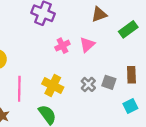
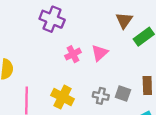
brown triangle: (99, 14) -> (124, 20), moved, turned -35
gray cross: (88, 84) -> (101, 96), turned -32

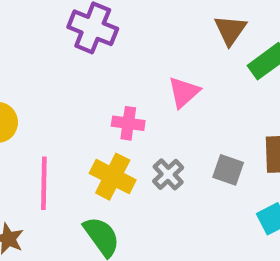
pink cross: (73, 54) -> (128, 123), moved, turned 35
gray cross: (101, 96) -> (168, 174), moved, turned 35

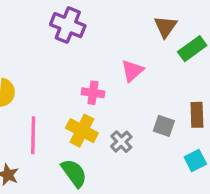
gray cross: (168, 174) -> (121, 142), moved

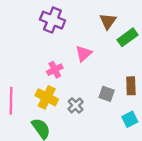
purple cross: (68, 25) -> (52, 20), moved
pink cross: (93, 93) -> (55, 70), turned -35

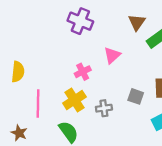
yellow cross: (47, 97) -> (74, 100), turned 30
gray cross: (76, 105) -> (104, 108), turned 35

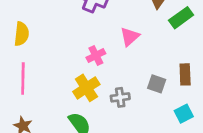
yellow semicircle: (18, 72) -> (22, 34), moved
pink line: (38, 104) -> (23, 78), moved

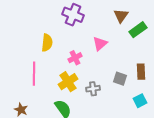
yellow semicircle: (22, 34) -> (47, 43), moved
pink line: (23, 78) -> (34, 74), moved

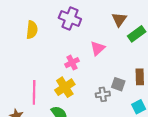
yellow semicircle: (47, 43) -> (32, 30), moved
pink line: (34, 74) -> (34, 92), moved
gray cross: (93, 89) -> (103, 94), moved

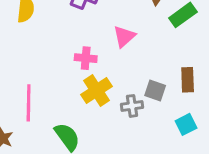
pink cross: (72, 63) -> (86, 58), turned 32
yellow cross: (65, 87) -> (97, 91), moved

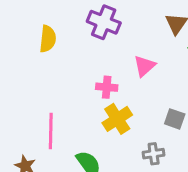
gray cross: (132, 106) -> (154, 154), moved

